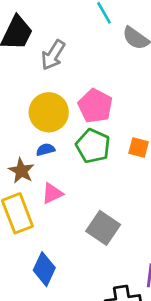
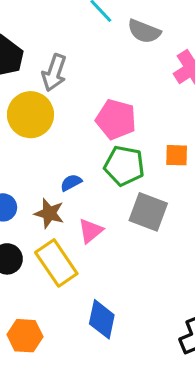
yellow circle: (49, 112) -> (30, 115), moved
gray square: (103, 228) -> (148, 212), moved

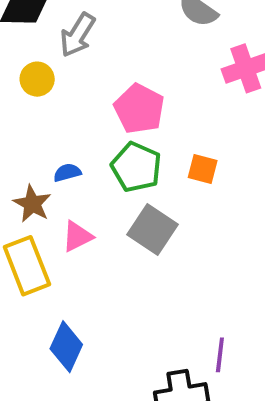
yellow circle: (30, 115) -> (37, 79), size x0.6

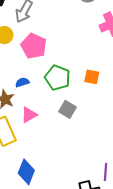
pink pentagon: (139, 109) -> (34, 46), moved
gray square: (152, 230) -> (68, 109), size x0.7

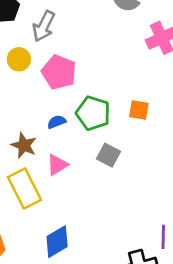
blue semicircle: (22, 82) -> (57, 122), moved
blue diamond: (26, 172) -> (57, 242), turned 40

